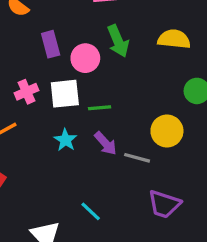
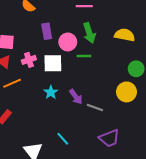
green line: (100, 108) -> (84, 56), moved
yellow circle: (167, 131) -> (127, 92), moved
purple trapezoid: (164, 204) -> (109, 138), turned -45

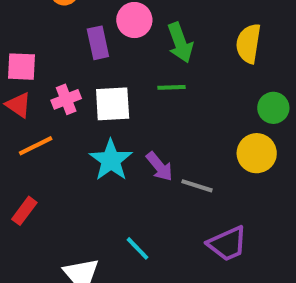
yellow semicircle: (125, 35) -> (248, 44), turned -90
pink circle: (68, 42) -> (134, 20), moved
cyan star: (51, 92) -> (111, 160), size x1.5

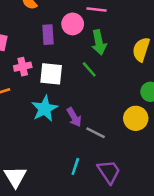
green line: (172, 87) -> (89, 69), turned 42
purple trapezoid: (227, 244) -> (109, 172), turned -108
cyan line: (138, 248) -> (75, 166), moved, turned 54

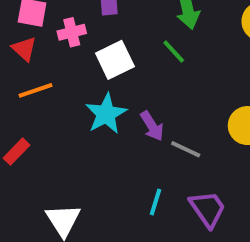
pink cross: (23, 67) -> (72, 32), moved
white square: (51, 74) -> (115, 60), turned -30

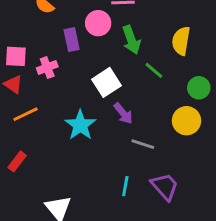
green line: (174, 51) -> (154, 70), moved
white square: (115, 60) -> (107, 82), moved
purple arrow: (152, 126) -> (123, 113), moved

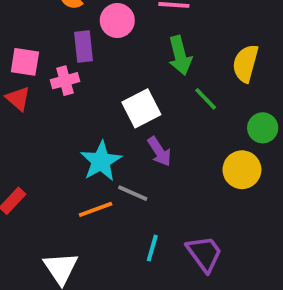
pink circle: (98, 23) -> (117, 20), moved
purple rectangle: (72, 40) -> (84, 46), moved
orange line: (26, 114) -> (96, 209), moved
gray line: (143, 144) -> (133, 193), moved

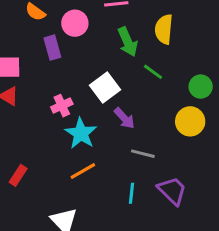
yellow semicircle: (245, 63) -> (164, 29), moved
pink cross: (65, 81) -> (62, 106), moved
gray line: (133, 193) -> (143, 154), moved

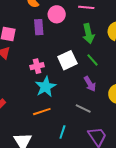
green line: (153, 72) -> (93, 60), moved
purple arrow: (124, 118) -> (90, 84), moved
cyan line: (132, 193) -> (62, 132), moved

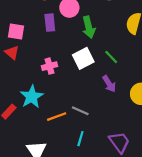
green arrow: (88, 34) -> (89, 27), moved
cyan star: (46, 87) -> (32, 97), moved
gray line: (83, 108) -> (80, 111), moved

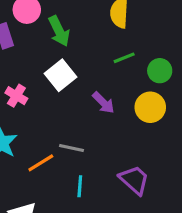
green line: (111, 57) -> (124, 58), moved, turned -56
pink cross: (49, 66) -> (16, 96), turned -32

